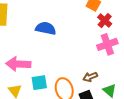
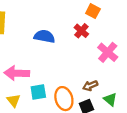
red cross: (105, 21) -> (81, 31), moved
pink cross: (107, 44) -> (108, 52), turned -30

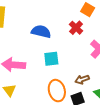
cyan square: (38, 92) -> (51, 59), moved

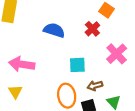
cyan square: (51, 59) -> (77, 65), moved

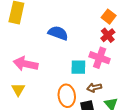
red cross: (92, 29) -> (108, 35), moved
pink cross: (117, 54) -> (100, 58), moved, turned -30

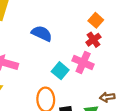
cyan square: (78, 67) -> (60, 71), turned 35
brown arrow: (94, 88) -> (107, 97), moved

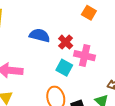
red cross: (93, 40) -> (66, 42), moved

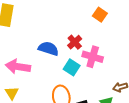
blue semicircle: (40, 35) -> (48, 49), moved

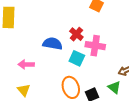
pink arrow: (18, 67) -> (26, 64), size x0.7

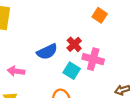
blue semicircle: (53, 44) -> (47, 52), turned 138

